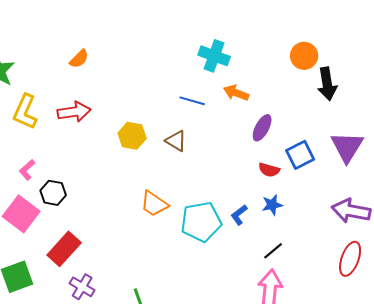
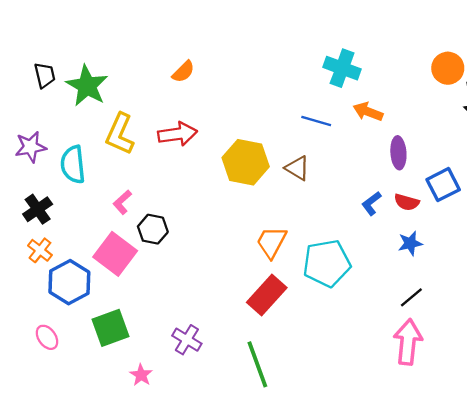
purple ellipse: (262, 128) -> (398, 153), turned -32
yellow hexagon: (132, 136) -> (246, 162), size x1.4
orange trapezoid: (154, 204) -> (271, 242), turned 84
blue L-shape: (239, 215) -> (371, 203), moved
red rectangle: (64, 249) -> (267, 295), moved

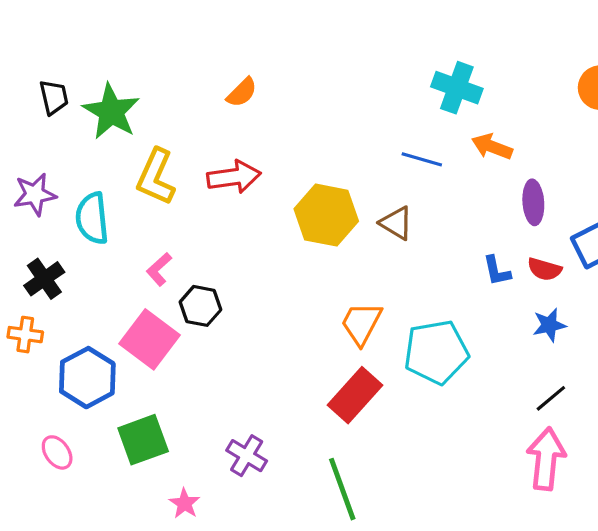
blue L-shape: (371, 203) -> (497, 271), turned -65
orange cross: (40, 250) -> (25, 335), moved, turned -30

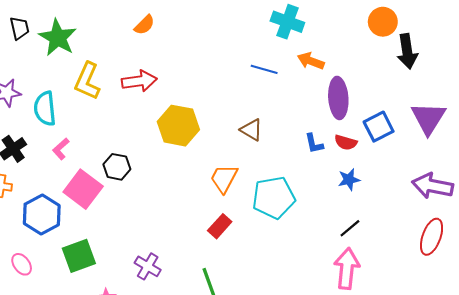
purple ellipse: (533, 202) -> (338, 98), size x1.4
yellow hexagon: (326, 215) -> (178, 126), moved
brown triangle: (396, 223) -> (251, 130), moved
pink L-shape: (159, 269) -> (61, 149), moved
red rectangle: (355, 395) -> (220, 226), size x0.7

